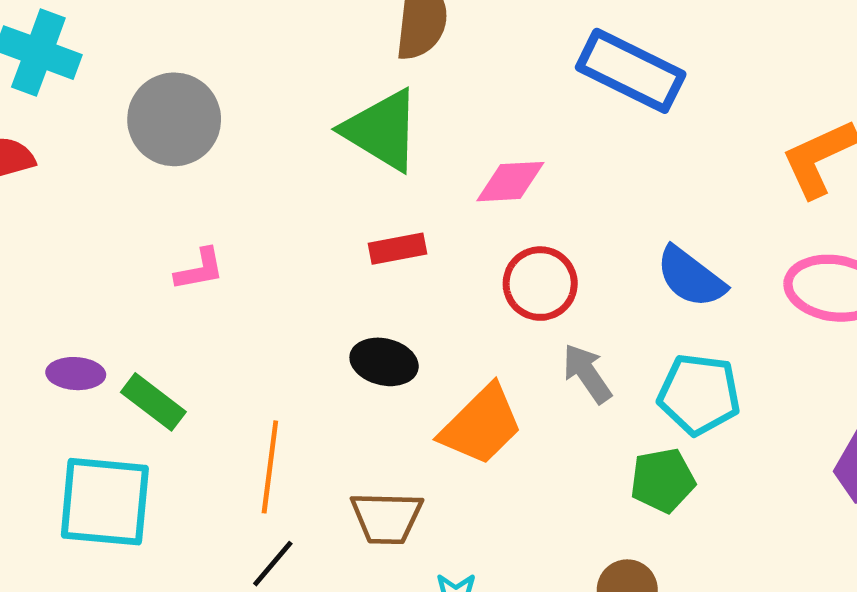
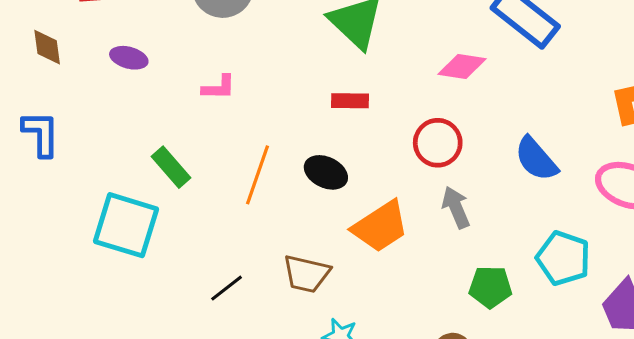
pink diamond: (510, 182) -> (462, 66), moved
purple ellipse: (76, 374) -> (129, 58), moved
cyan pentagon: (699, 394) -> (563, 258), moved
orange line: (270, 467) -> (258, 175), moved

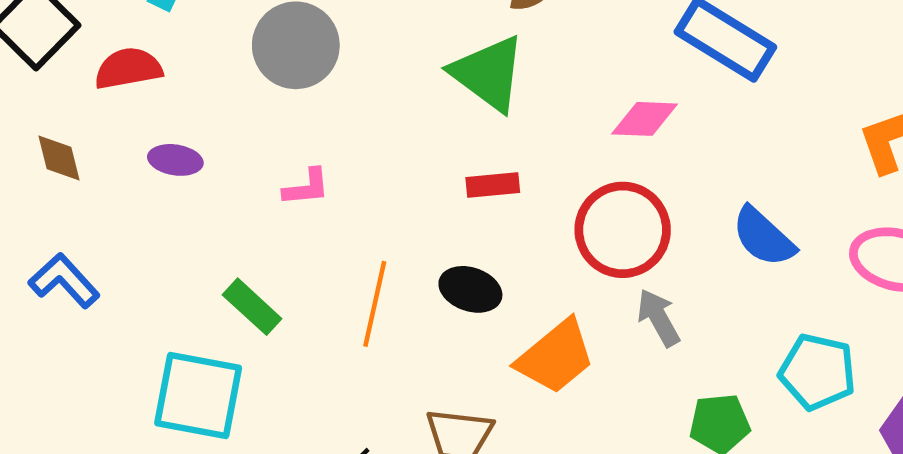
blue L-shape: (41, 134) -> (64, 281), turned -36
red circle: (438, 143) -> (623, 230), size x1.4

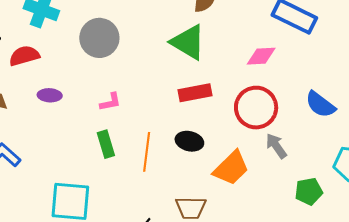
red rectangle: (493, 185) -> (195, 93), size x1.4
green rectangle: (252, 307) -> (106, 144), moved, turned 36

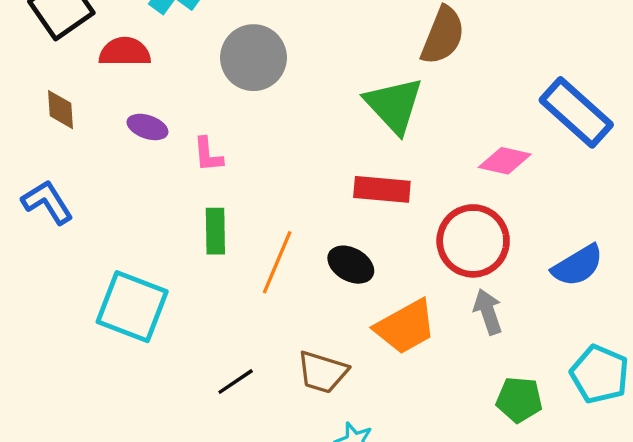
pink L-shape: (110, 102) -> (208, 155), moved, turned 80
blue semicircle: (320, 105) -> (578, 266), turned -84

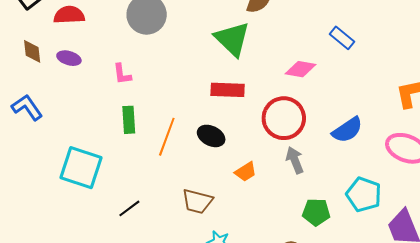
blue rectangle: (576, 112) -> (342, 38), size x0.6
purple ellipse: (147, 127) -> (69, 58), moved
orange trapezoid: (405, 327) -> (246, 172), size x0.6
black line: (236, 382) -> (129, 208), moved

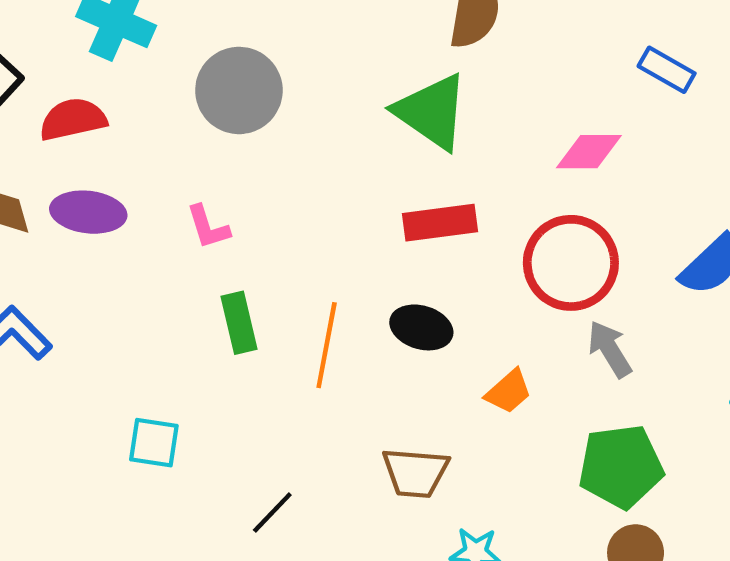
purple ellipse: (69, 58) -> (88, 212), size x1.4
cyan square: (81, 168) -> (154, 443), size x0.6
green pentagon: (316, 212) -> (621, 466), moved, size x1.4

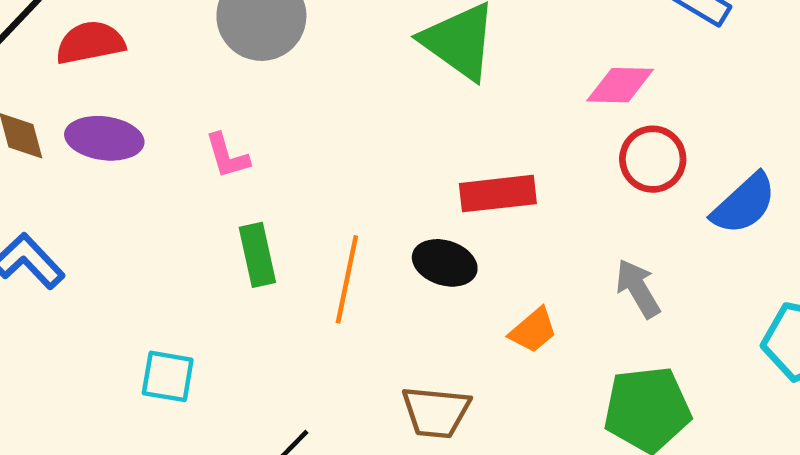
red rectangle: (440, 223) -> (498, 194), moved
red circle: (571, 263) -> (653, 159), moved, size x0.7

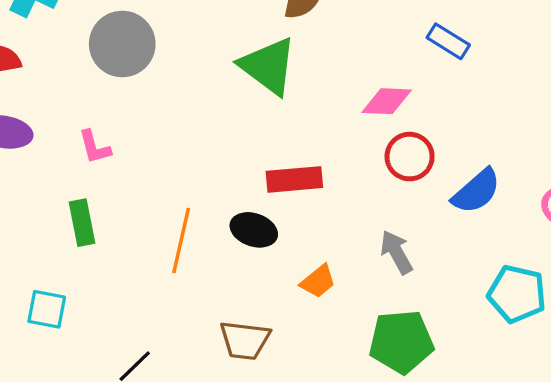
green rectangle: (257, 255) -> (82, 223), moved

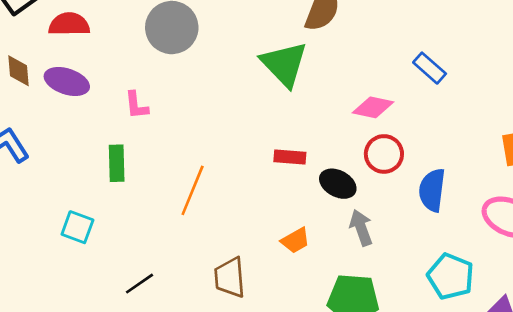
red rectangle: (294, 179) -> (290, 157), size x0.7
blue semicircle: (476, 191) -> (432, 190), turned 129
black ellipse: (254, 230) -> (338, 184), moved
brown trapezoid: (245, 340) -> (230, 277), turned 69

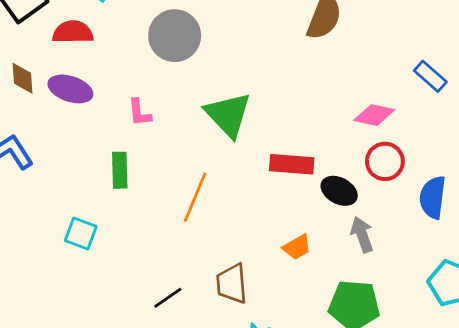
green triangle: (284, 64) -> (228, 115), moved
red rectangle: (290, 157) -> (292, 164), size x1.4
black line: (139, 284) -> (168, 298), moved

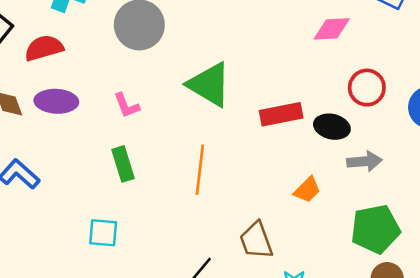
pink diamond: (374, 115) -> (332, 29), moved
gray arrow: (362, 235) -> (364, 161), turned 120

